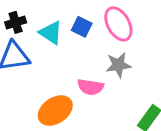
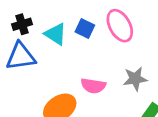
gray star: (118, 65) -> (135, 79), moved

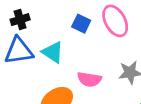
cyan triangle: (56, 34) -> (53, 52), moved

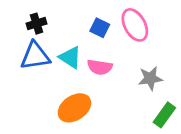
pink semicircle: (89, 79) -> (100, 67), moved

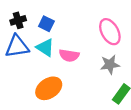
pink ellipse: (135, 25) -> (110, 32), moved
blue square: (100, 28) -> (46, 24), moved

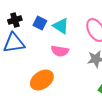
cyan triangle: (45, 48) -> (61, 26), moved

